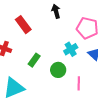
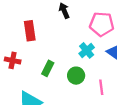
red rectangle: (23, 25) -> (30, 31), turned 36

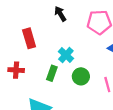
cyan cross: (87, 50) -> (66, 55), moved

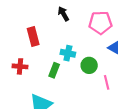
cyan cross: (66, 55) -> (68, 53), turned -32
green circle: (81, 76) -> (89, 65), moved

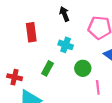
cyan cross: (68, 53) -> (66, 45), moved
red cross: (20, 66) -> (15, 77), moved

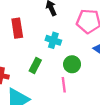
pink line: (98, 87) -> (64, 85), moved

